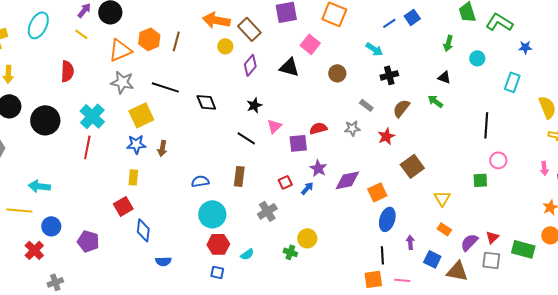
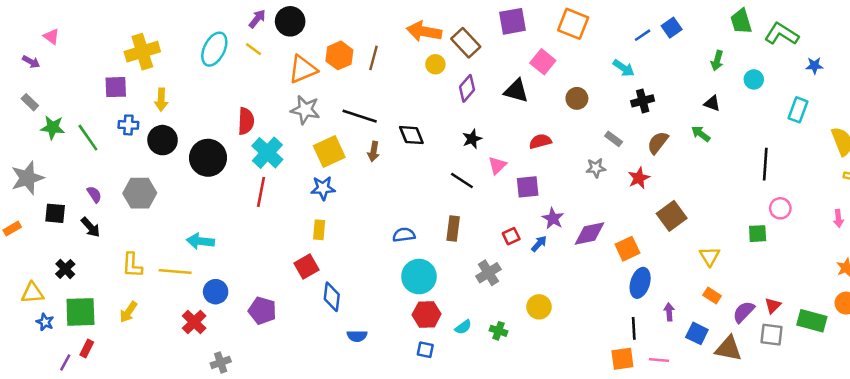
cyan ellipse: (38, 25) -> (214, 49), moved
red semicircle: (67, 71) -> (246, 121), moved
red semicircle: (318, 128) -> (540, 141), moved
brown arrow: (162, 148) -> (374, 151), moved
green cross: (290, 252) -> (499, 331), moved

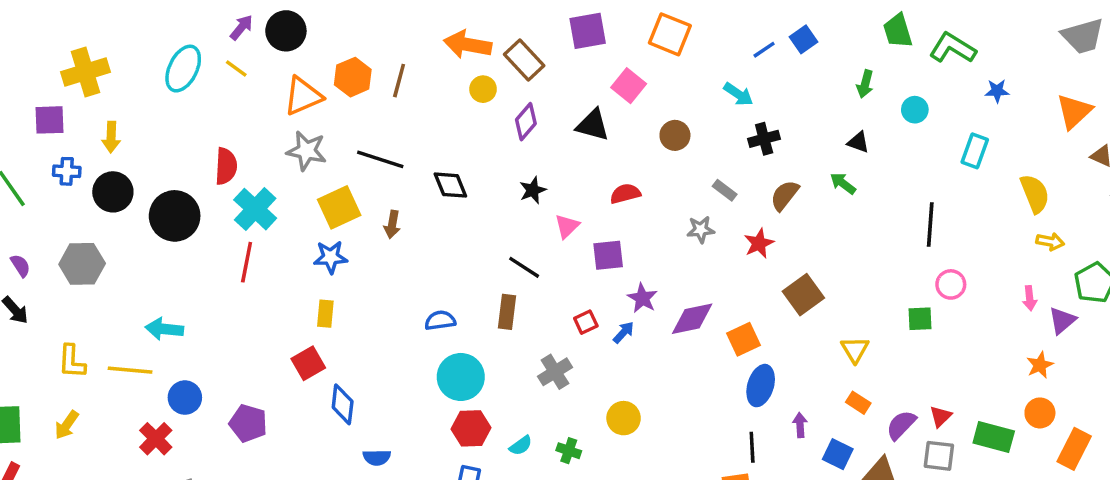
brown arrow: (374, 151) -> (392, 224), moved
black line: (462, 181) -> (524, 267), moved

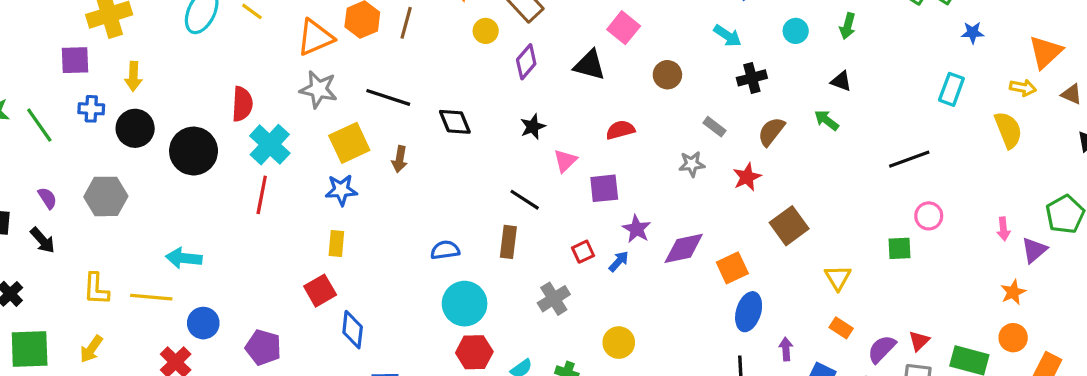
cyan circle: (915, 110) -> (796, 31), moved
black line: (930, 224) -> (909, 159), turned 66
yellow arrow: (1050, 242) -> (1023, 88), moved

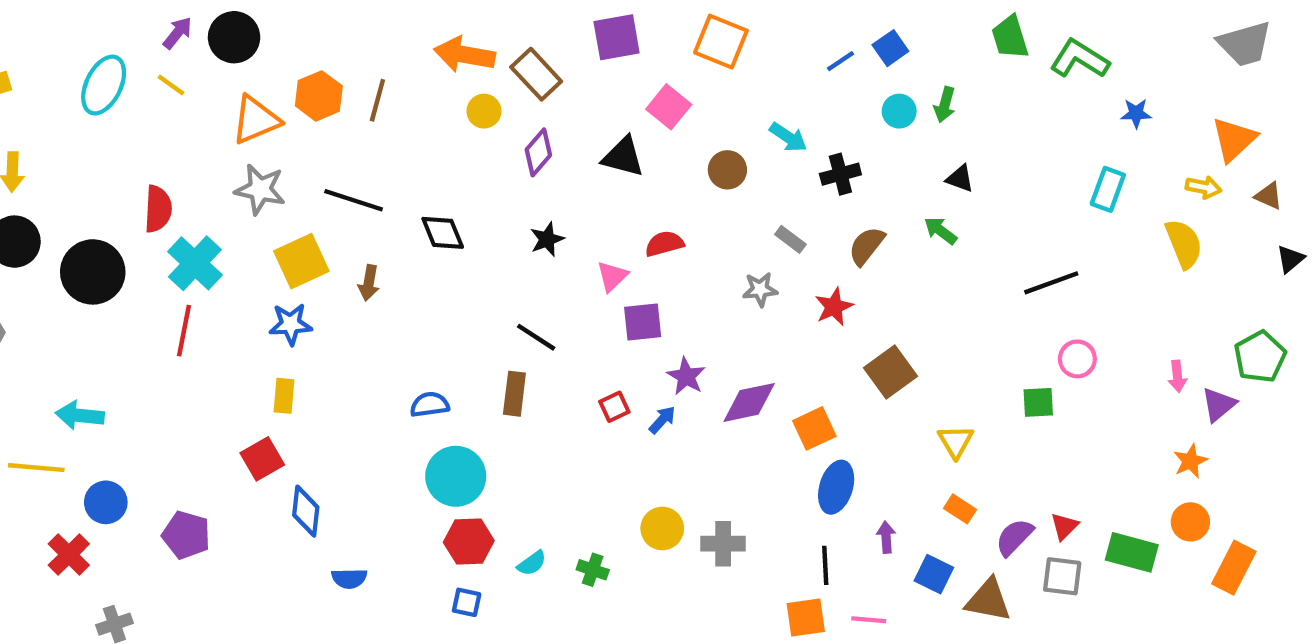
green arrow: (848, 26) -> (945, 105), moved
cyan arrow: (727, 36) -> (788, 137), moved
pink triangle: (565, 161) -> (612, 276), moved
gray cross: (554, 299) -> (723, 544), moved, turned 32

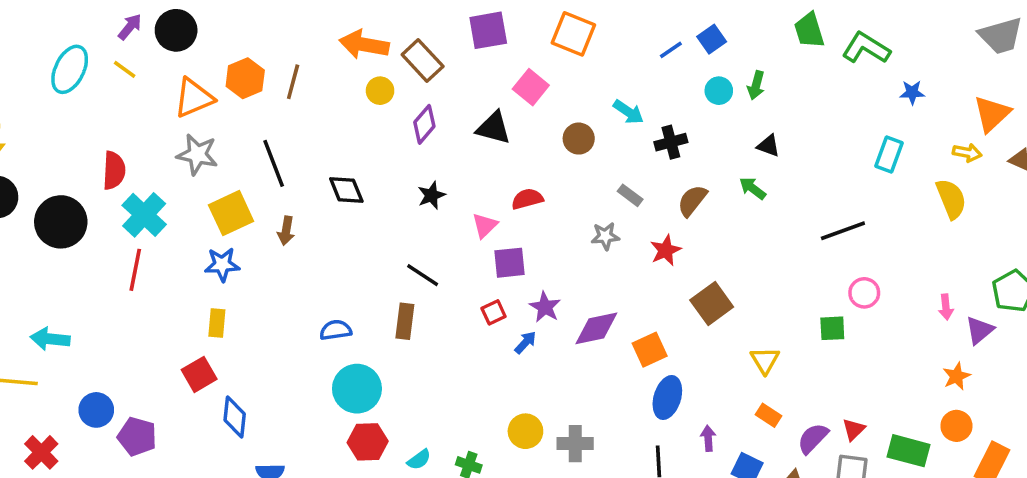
black line: (354, 200) -> (274, 163), turned 51
red square: (614, 407) -> (494, 312), moved
blue circle: (106, 502) -> (96, 410), moved

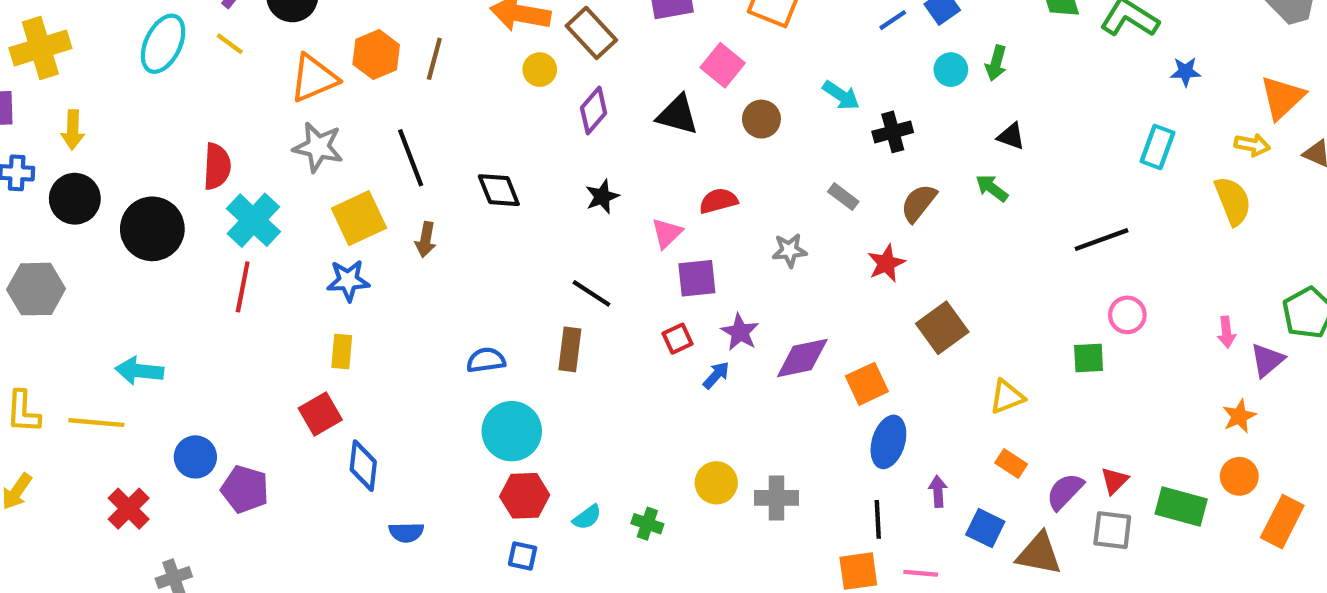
brown circle: (579, 139) -> (761, 119), moved
gray star: (605, 236) -> (789, 250), moved
yellow triangle: (765, 360) -> (1007, 397), turned 40

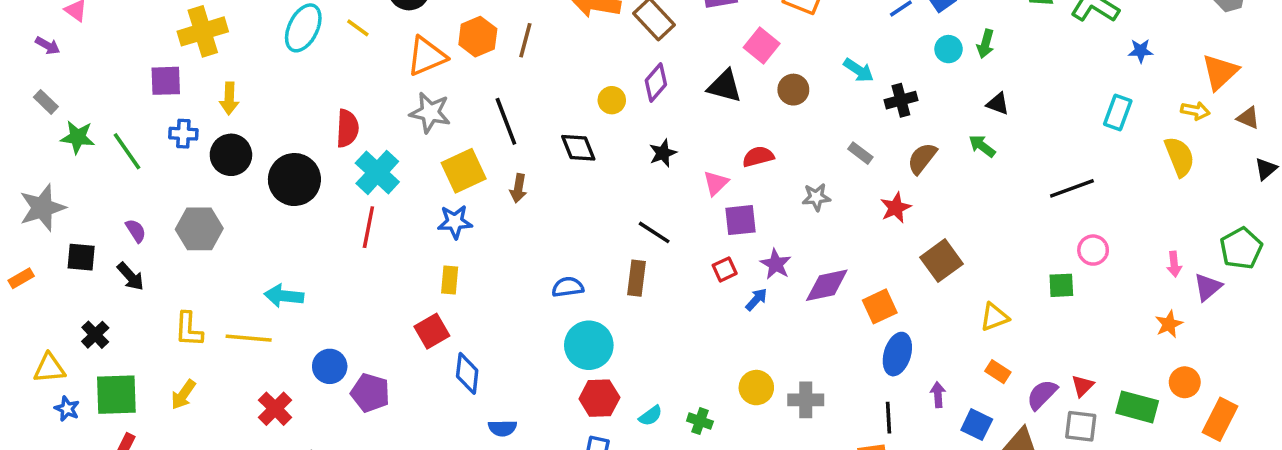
yellow circle: (540, 70) -> (612, 100), moved
orange star: (1239, 416) -> (1169, 324), moved

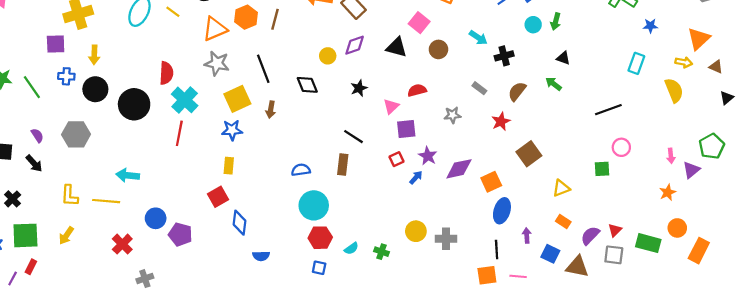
purple diamond: (656, 83) -> (355, 45), turned 30

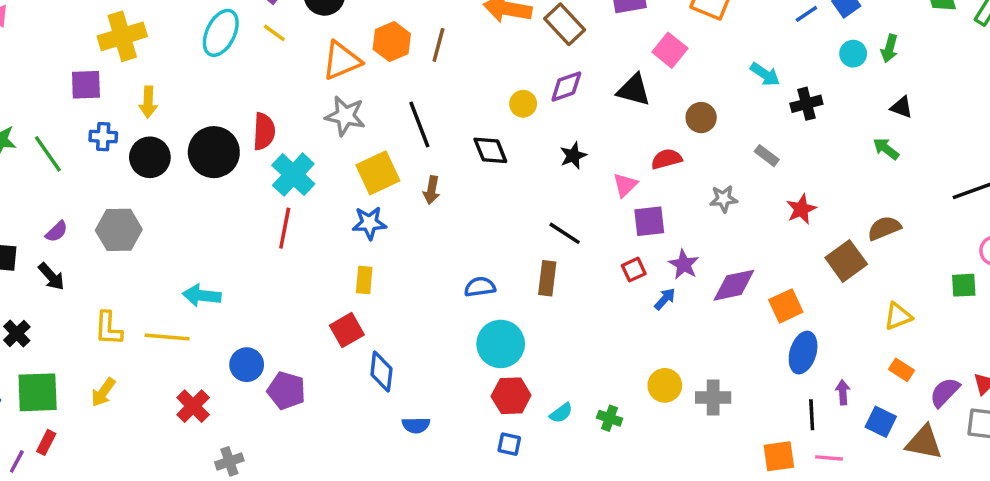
brown circle: (438, 49) -> (701, 118), moved
brown semicircle: (517, 91) -> (884, 228), moved, turned 30
black circle: (134, 104) -> (214, 152), moved
purple semicircle: (37, 135) -> (57, 232), turned 80
black line: (497, 249) -> (812, 415), moved

